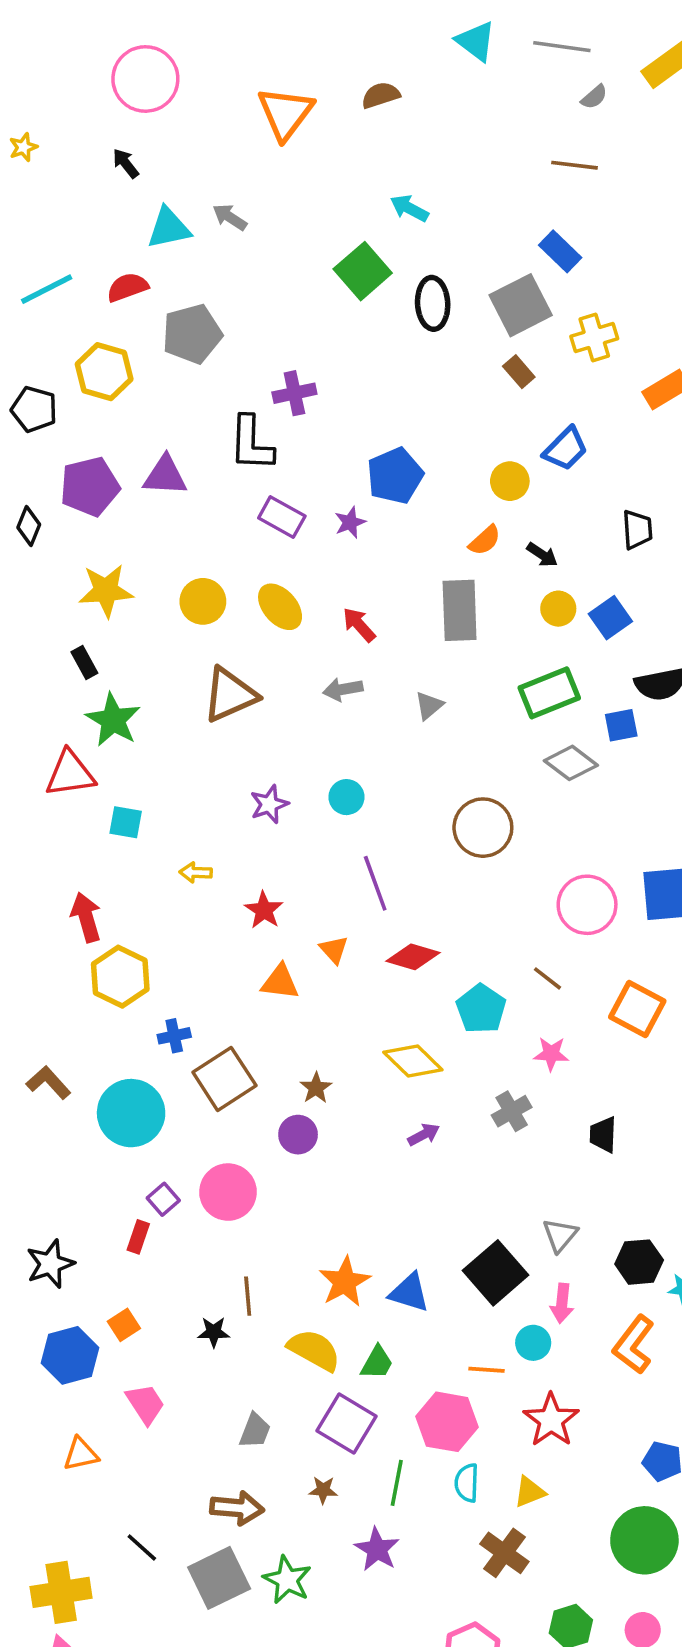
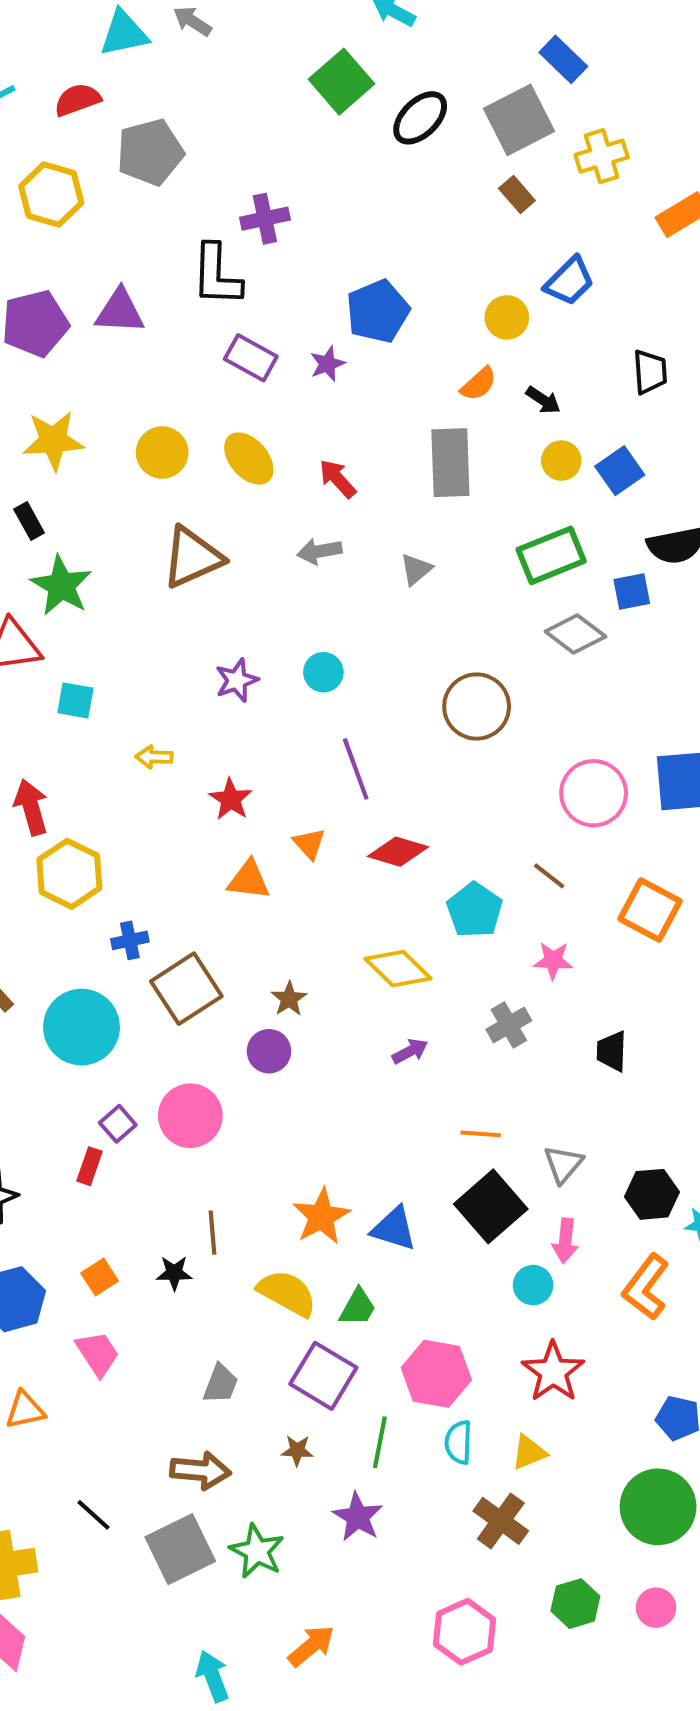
black ellipse: (433, 303) -> (420, 118), turned 48
orange square: (124, 1325) -> (100, 1277), moved
orange line: (487, 1370) -> (481, 1134), moved

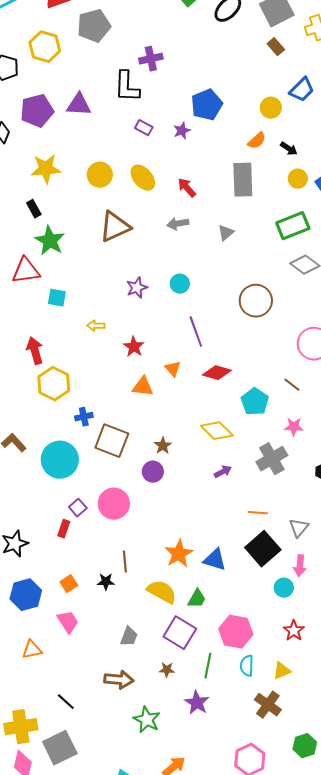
purple rectangle: (251, 358) -> (144, 128), size x0.7
brown square: (186, 989) -> (112, 441), turned -36
gray cross: (509, 1025) -> (272, 459), size x1.4
red star: (553, 1372) -> (294, 631), size x0.7
gray square: (180, 1549) -> (60, 748), moved

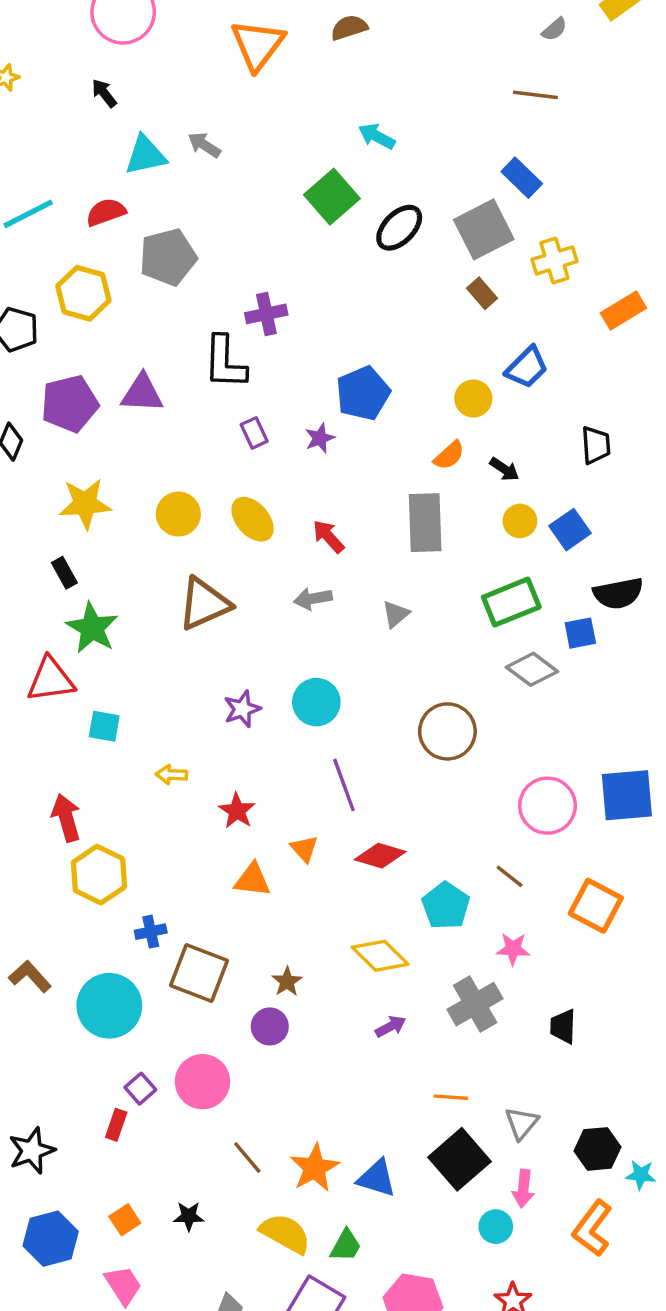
purple rectangle: (144, 128) -> (254, 433), turned 36
cyan circle: (180, 284) -> (316, 702), size x1.4
brown line: (125, 562) -> (247, 1158), moved, turned -35

